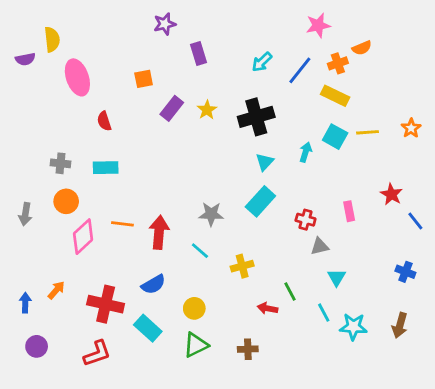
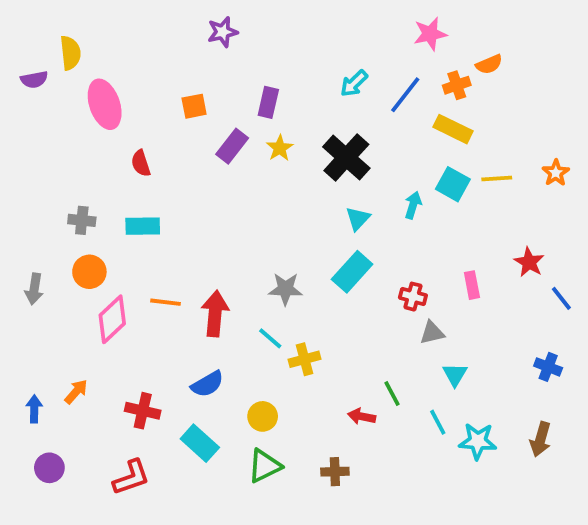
purple rectangle: (198, 54) -> (268, 102), moved, turned 30
black cross: (256, 117) -> (346, 158), turned -32
yellow cross: (242, 266) -> (304, 359), moved
red cross: (106, 304) -> (143, 411), size x0.7

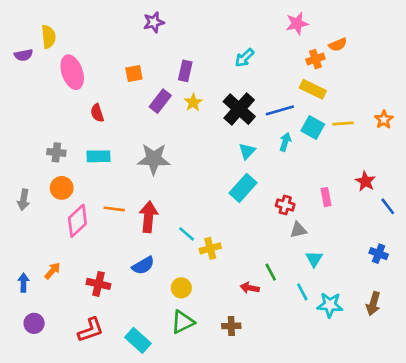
blue line: (405, 95) -> (280, 110), moved, turned 36
gray star: (285, 289) -> (154, 159), moved, size x1.4
cyan rectangle: (200, 443) -> (138, 340), moved

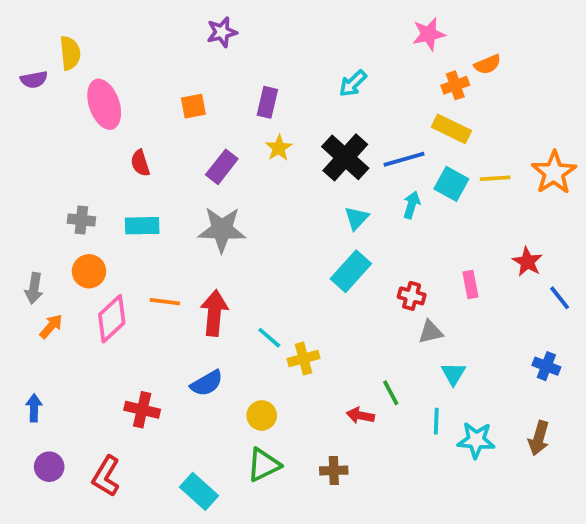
purple rectangle: (160, 101) -> (222, 167), moved
orange star: (384, 120) -> (554, 173), size x1.6
orange arrow: (52, 271) -> (51, 326), moved
cyan line: (302, 292) -> (436, 421), turned 30
red L-shape: (91, 330) -> (106, 476), moved, turned 140

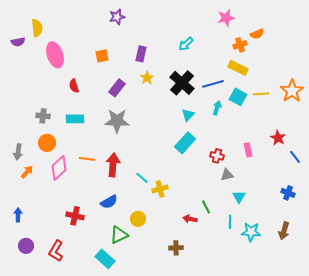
green triangle: (264, 465) -> (119, 235), moved

